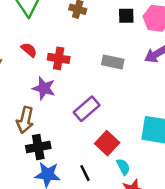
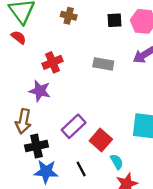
red semicircle: (29, 50) -> (19, 37), moved
red cross: (59, 58) -> (53, 62), turned -30
purple rectangle: (87, 109) -> (74, 126), moved

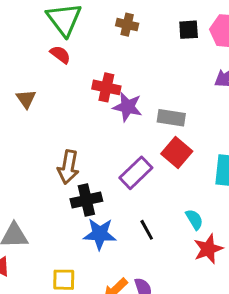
red cross: (53, 62) -> (106, 87), turned 36
gray rectangle: (103, 64) -> (171, 118), moved
purple star: (40, 91) -> (128, 107), moved
red square: (101, 140) -> (177, 152), moved

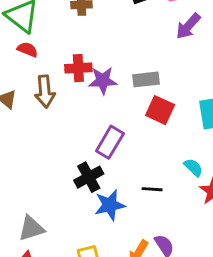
brown arrow: (68, 167) -> (45, 92), moved
purple rectangle: (136, 173) -> (110, 142), moved
black line: (147, 230) -> (152, 189), turned -42

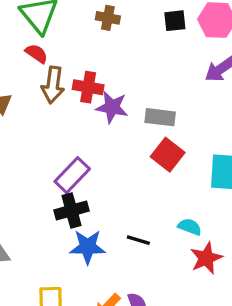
brown arrow: (45, 92) -> (53, 85), moved
purple rectangle: (110, 142) -> (72, 175), moved
cyan semicircle: (193, 167) -> (190, 227), turned -36

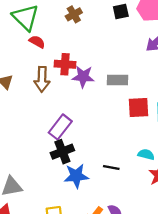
brown cross: (108, 18) -> (74, 14), turned -35
red semicircle: (37, 54) -> (37, 42), moved
brown arrow: (53, 85) -> (42, 79), moved
red square: (168, 155) -> (139, 108), moved, turned -35

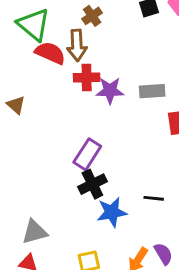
red semicircle: (37, 42) -> (50, 53), size x1.5
brown arrow: (42, 79) -> (77, 45), moved

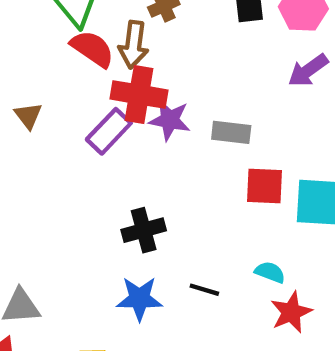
red cross: (87, 77) -> (139, 94), size x1.4
purple rectangle: (87, 154) -> (109, 131), moved
black cross: (92, 184) -> (144, 230), moved

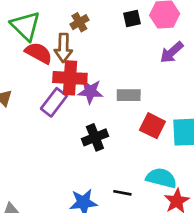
red square: (264, 186) -> (152, 126), turned 30
black cross: (144, 230) -> (95, 137), moved
cyan semicircle: (270, 272) -> (161, 178), size x1.6

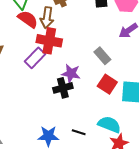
purple star: (90, 91) -> (71, 74), moved
gray rectangle: (129, 95) -> (102, 56), moved, turned 42

